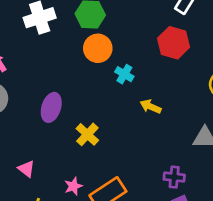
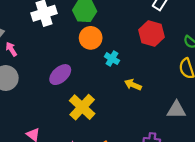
purple ellipse: (51, 107) -> (60, 75), moved, turned 30
yellow cross: (87, 134) -> (82, 107), size x1.4

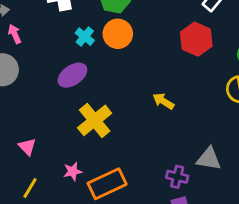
cyan cross: (112, 59) -> (85, 37), moved
gray triangle: (176, 110) -> (209, 159), moved

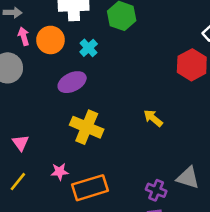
orange circle: (118, 34) -> (50, 40), moved
yellow cross: (95, 120) -> (87, 127), turned -36

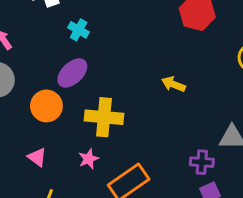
orange circle: (50, 40) -> (46, 106), moved
pink star: (60, 172) -> (89, 159), moved

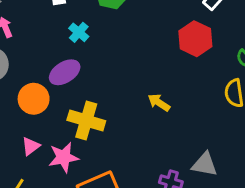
pink triangle: (37, 157) -> (31, 146), moved, turned 36
pink star: (89, 159) -> (64, 157), size x1.5

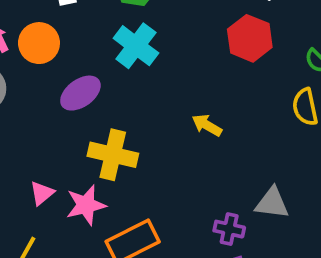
cyan cross: (79, 32) -> (136, 46), moved, size x1.6
orange circle: (34, 99) -> (39, 43), moved

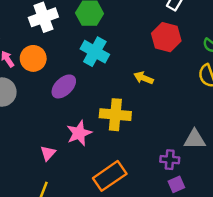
yellow arrow: (207, 125) -> (144, 78), moved
yellow cross: (113, 155) -> (115, 115), moved
pink star: (86, 205) -> (79, 133), moved

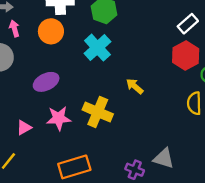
red hexagon: (166, 37) -> (186, 56), moved
orange circle: (33, 58) -> (51, 31), moved
purple ellipse: (64, 86) -> (46, 82), moved

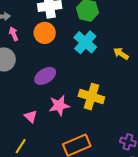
yellow arrow: (135, 86) -> (121, 54), moved
pink triangle: (24, 128) -> (31, 116), turned -40

